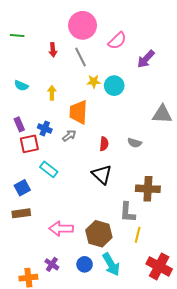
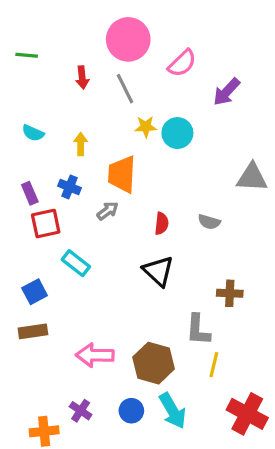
blue cross: (45, 129) -> (69, 187), moved
brown cross: (148, 189) -> (230, 293), size x0.7

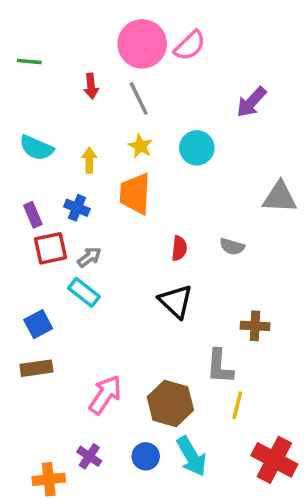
pink semicircle: (182, 63) -> (190, 46), moved
yellow star: (146, 127) -> (140, 146), moved, turned 30
cyan semicircle: (33, 133) -> (36, 148), size x1.4
gray arrow: (108, 211) -> (89, 257), moved
pink arrow: (95, 355) -> (105, 395), turned 123

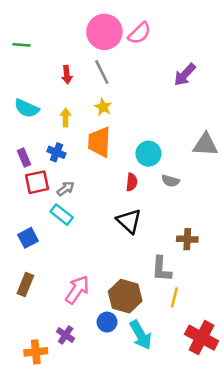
red arrow: (91, 86) -> (67, 75), moved
cyan circle: (197, 148) -> (148, 154), moved
brown rectangle: (36, 368) -> (25, 284), moved, turned -60
blue circle: (146, 456) -> (107, 322), moved

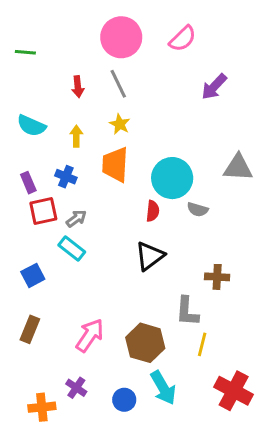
pink semicircle: (139, 33) -> (183, 39), moved
cyan circle: (148, 154) -> (172, 178), size x1.4
black triangle: (129, 221) -> (150, 256), turned 40
blue circle: (107, 322) -> (124, 400), moved

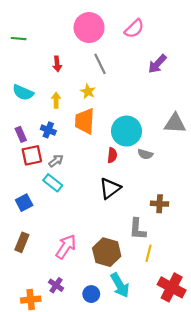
gray line: (118, 84) -> (100, 64), moved

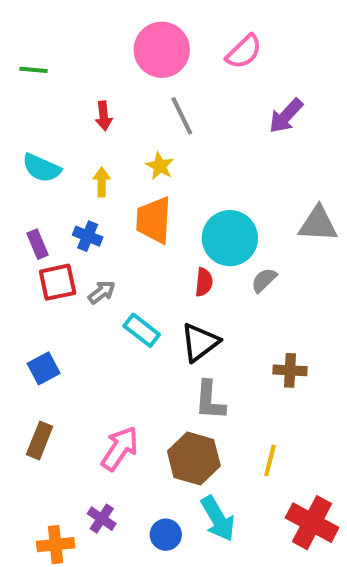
gray semicircle: (145, 154) -> (264, 280), turned 120
cyan rectangle: (53, 183) -> (142, 330), moved
gray L-shape: (137, 229) -> (210, 400), moved

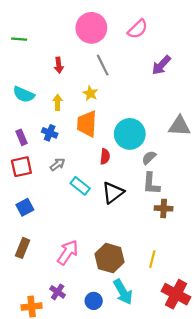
red square: (58, 282) -> (21, 167), moved
red semicircle: (204, 282) -> (105, 156), moved
gray L-shape: (210, 400) -> (151, 184), moved

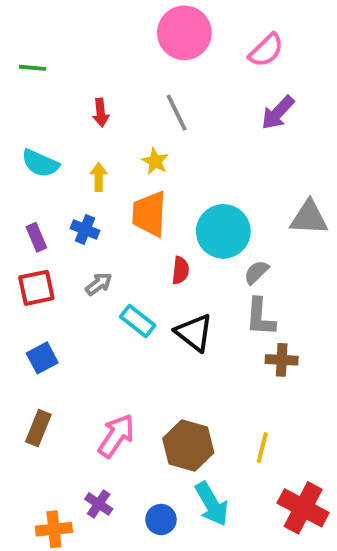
pink circle: (91, 28) -> (184, 33), moved
pink semicircle: (138, 29) -> (266, 50), moved
black triangle: (113, 193) -> (194, 333), turned -45

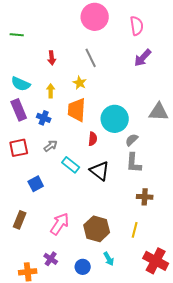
pink semicircle: (266, 50) -> (137, 26), turned -54
purple rectangle: (36, 237) -> (19, 110), moved, size x1.5
blue square: (42, 358) -> (36, 184), moved
brown cross: (282, 360) -> (145, 197), moved
cyan arrow: (212, 504) -> (109, 259), size x0.6

